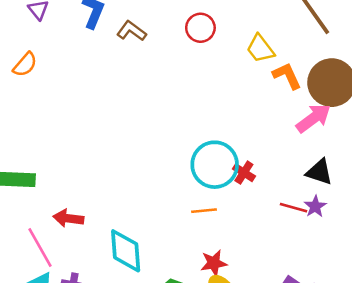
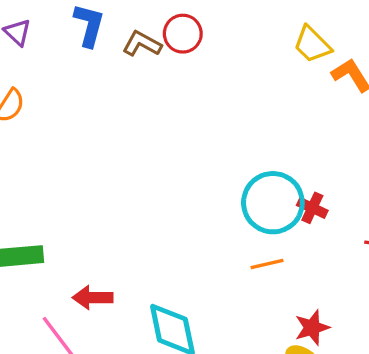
red circle: (200, 28) -> (183, 34), moved
red star: (214, 263) -> (312, 328), moved

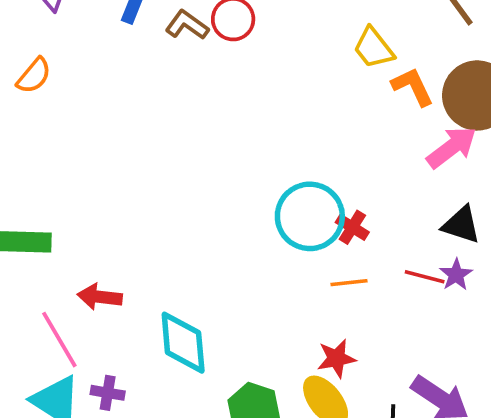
orange line: (267, 264) -> (349, 283), moved

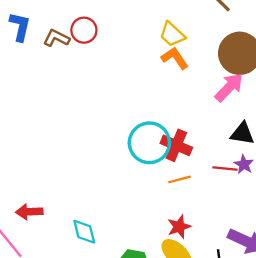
orange L-shape: (413, 87) -> (175, 58), moved
red cross: (352, 227) -> (176, 145), size x1.5
cyan diamond: (183, 343) -> (84, 232), size x0.7

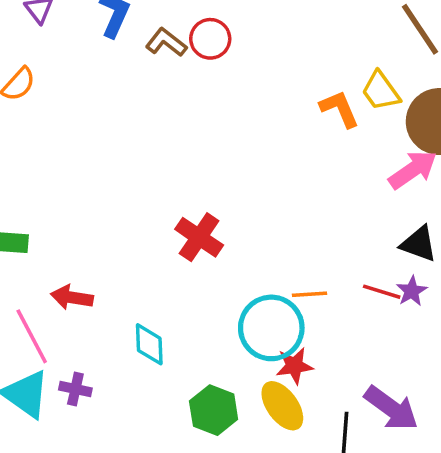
yellow trapezoid: (172, 34) -> (381, 91), moved
cyan circle: (149, 143) -> (271, 328), moved
red cross: (176, 145) -> (199, 237), moved

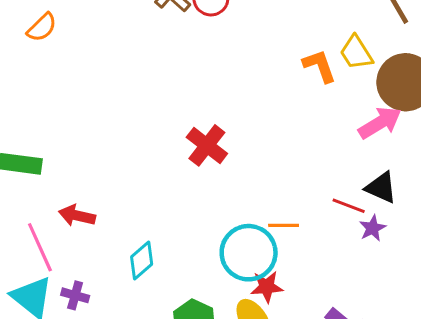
red cross: (199, 237) -> (207, 145), moved
red line: (382, 292) -> (349, 206), moved
cyan diamond: (149, 344) -> (142, 260), turned 48

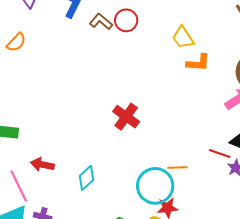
yellow trapezoid: (356, 53) -> (183, 38), moved
orange L-shape: (319, 66) -> (198, 63), turned 115
cyan diamond: (142, 260) -> (86, 178), moved

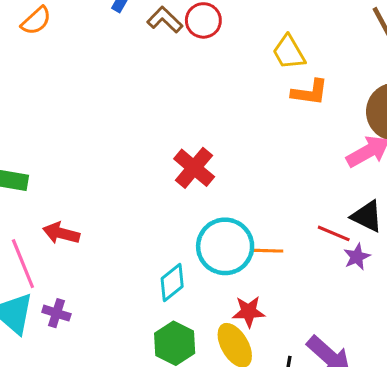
orange semicircle: (16, 42) -> (36, 21), moved
cyan diamond: (86, 178) -> (172, 282), moved
cyan circle: (155, 186) -> (225, 246), moved

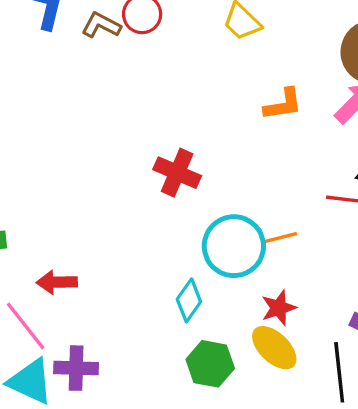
orange L-shape: (310, 92) -> (283, 104), moved
purple cross: (56, 313) -> (76, 368), size x1.4

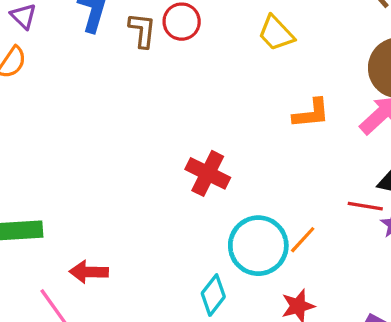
brown L-shape: (101, 25) -> (142, 30), turned 66
orange line: (280, 238) -> (303, 240), turned -36

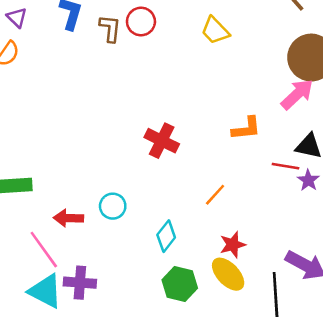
orange L-shape: (311, 113) -> (246, 128), moved
orange line: (303, 240) -> (215, 195), moved
cyan circle: (258, 246) -> (113, 206), moved, size x0.6

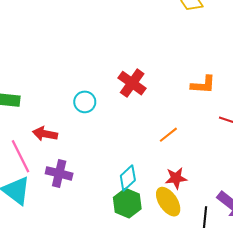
cyan circle: (113, 206) -> (85, 102), moved
cyan diamond: (166, 236) -> (128, 178), moved
purple cross: (80, 283) -> (59, 173), moved

